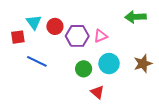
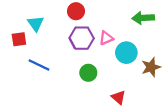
red circle: (55, 26) -> (76, 11), moved
cyan circle: (109, 64) -> (126, 53), moved
red triangle: (97, 92) -> (119, 97), moved

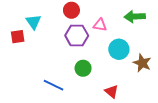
pink triangle: (106, 38) -> (100, 25), moved, turned 32
blue line: (39, 65) -> (54, 85), moved
brown star: (151, 67) -> (142, 63), turned -30

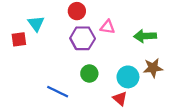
green arrow: (135, 17) -> (145, 36), moved
cyan circle: (119, 49) -> (128, 77), moved
brown star: (142, 63) -> (153, 68), turned -30

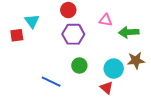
pink triangle: (108, 27) -> (106, 20), moved

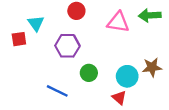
pink triangle: (106, 20) -> (118, 22), size x1.5
green arrow: (129, 32) -> (150, 15), moved
purple hexagon: (73, 34) -> (67, 46), moved

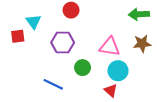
pink triangle: (118, 22) -> (110, 47), moved
brown star: (152, 67) -> (142, 44), moved

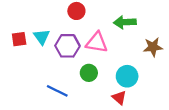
green arrow: (139, 14) -> (125, 22), moved
cyan triangle: (33, 22) -> (42, 37), moved
pink triangle: (110, 47) -> (97, 42), moved

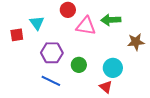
cyan triangle: (42, 37) -> (37, 23), moved
pink triangle: (97, 42) -> (86, 26), moved
purple hexagon: (67, 46) -> (52, 53), moved

